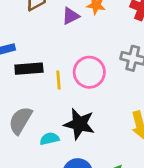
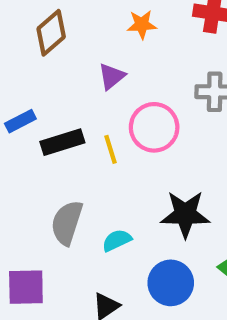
purple triangle: (71, 16) -> (112, 76), moved
black star: (79, 124) -> (185, 214), moved

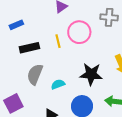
black rectangle: (62, 142) -> (29, 48), moved
purple square: (26, 287) -> (13, 103), turned -30

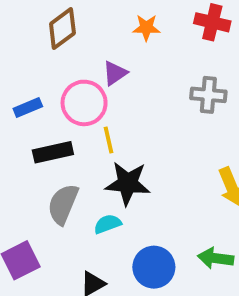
pink circle: (79, 32) -> (84, 103), moved
black star: (91, 74) -> (128, 183), moved

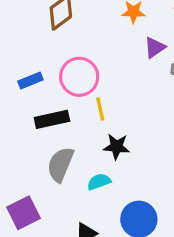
purple triangle: (115, 73) -> (155, 47), moved
black star: (128, 183) -> (117, 147), size x0.7

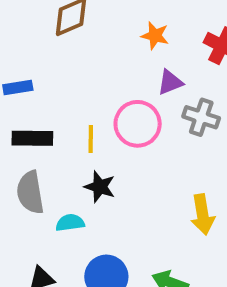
pink circle: (79, 77) -> (138, 124), moved
gray semicircle: (60, 164) -> (30, 192), turned -45

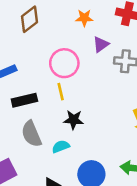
pink circle: (138, 124) -> (64, 63), moved

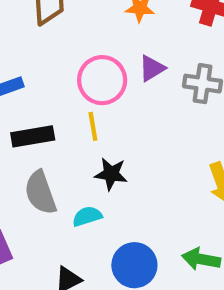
purple triangle: (101, 44) -> (152, 68), moved

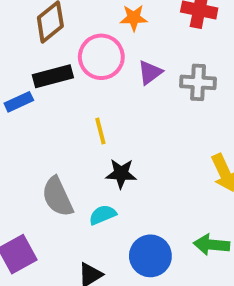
pink circle: (102, 80) -> (101, 57), moved
black rectangle: (33, 136) -> (53, 76), moved

